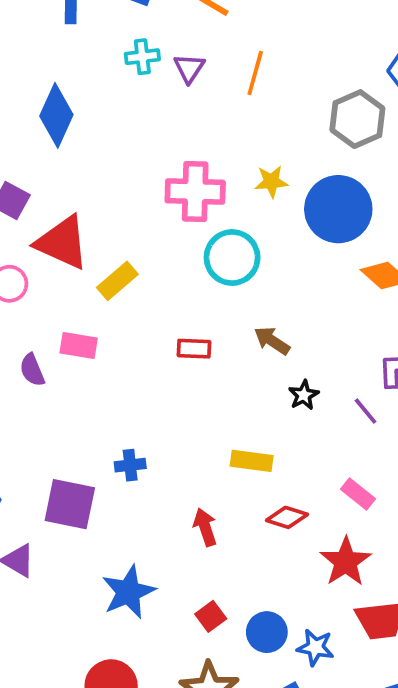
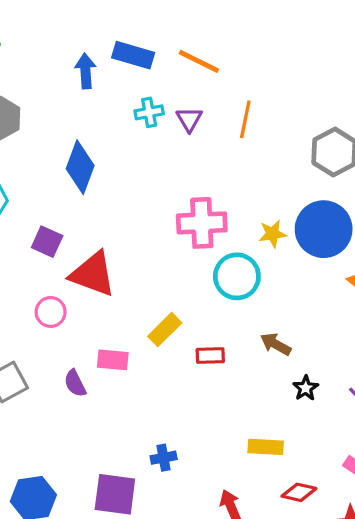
yellow star: (271, 182) -> (273, 234), moved
yellow rectangle: (117, 281) -> (165, 330), moved

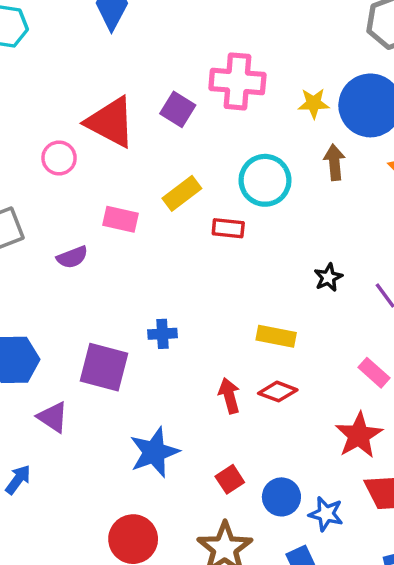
purple square: (47, 242) -> (178, 109), moved
cyan circle: (237, 276) -> (265, 180), moved
brown arrow: (276, 344) -> (334, 162), moved, turned 48
purple semicircle: (75, 383) -> (72, 257), moved, turned -92
red diamond: (299, 492) -> (278, 392), moved

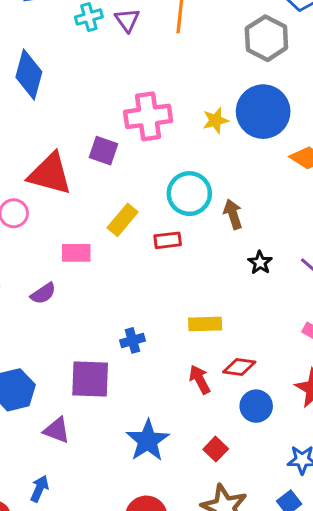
brown arrow: (334, 162) -> (233, 214), moved
yellow rectangle: (276, 336) -> (205, 324), moved
blue circle: (281, 497) -> (256, 406), moved

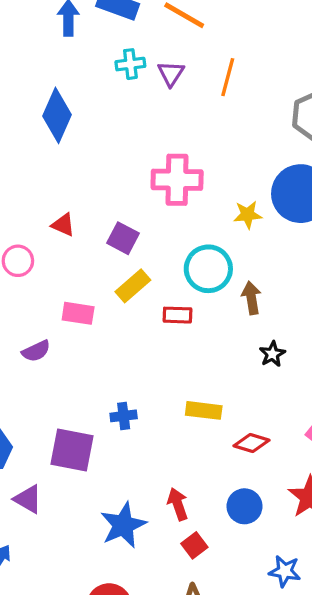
yellow star: (215, 120) -> (248, 215), moved
purple square: (104, 151) -> (123, 238), moved
red triangle: (50, 174) -> (63, 225), size x0.5
red diamond: (239, 367) -> (251, 443), moved
red arrow: (200, 379) -> (178, 504), moved

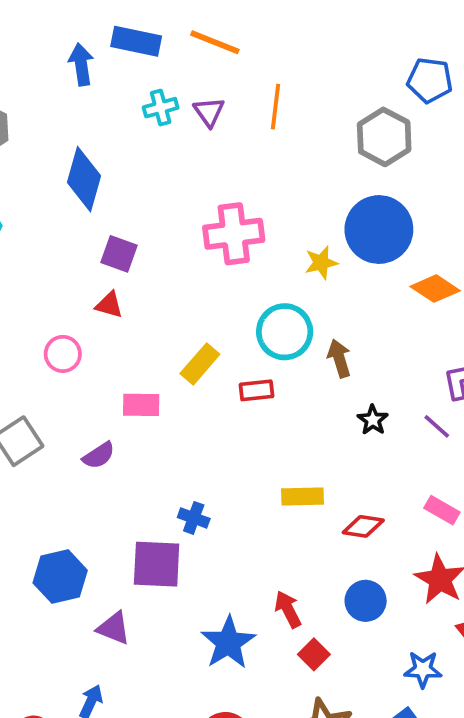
purple square: (123, 238) -> (119, 254), moved
blue cross: (124, 416) -> (194, 518), moved, turned 35

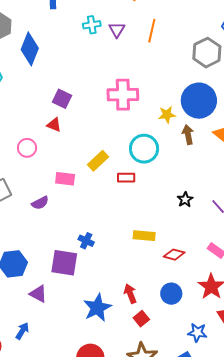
blue diamond: (84, 179) -> (30, 49), moved
brown arrow: (339, 358) -> (188, 135), moved

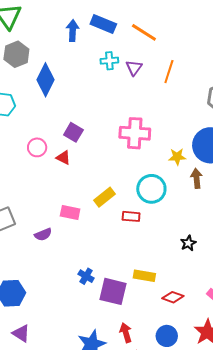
pink circle: (27, 148) -> (37, 147), moved
purple square: (64, 263) -> (113, 291), moved
purple triangle: (38, 294) -> (21, 333), moved

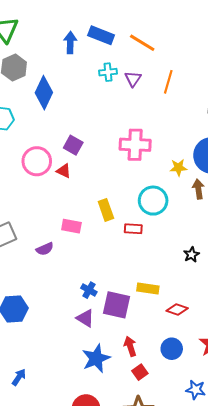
pink circle: (37, 147) -> (37, 161), size x1.5
yellow rectangle: (104, 197) -> (106, 210), turned -70
purple triangle: (21, 333) -> (85, 318), moved

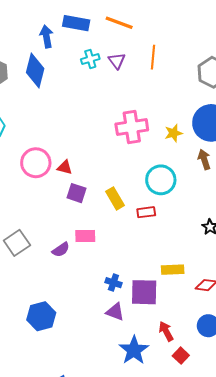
blue diamond: (44, 93) -> (35, 70), moved
purple square: (73, 145) -> (76, 193), moved
yellow star: (178, 168) -> (174, 133), moved
pink rectangle: (71, 226) -> (85, 236), moved

